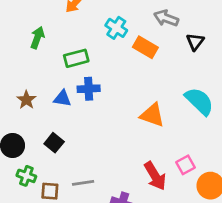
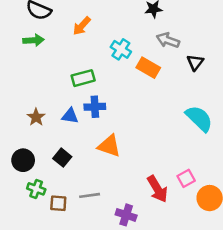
green arrow: (37, 38) -> (34, 40), moved, turned 66
orange triangle: (152, 115) -> (109, 146), moved

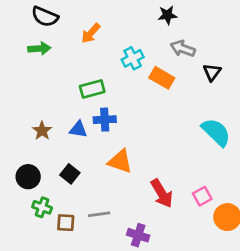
cyan cross: (121, 49) -> (133, 58), turned 30
red arrow: (157, 189) -> (162, 193), moved

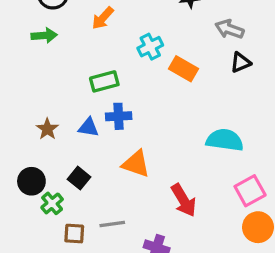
gray arrow: (183, 49) -> (229, 29), moved
black triangle: (212, 72) -> (241, 62), turned 30
cyan semicircle: (216, 132) -> (225, 140), moved, turned -36
pink square: (202, 196) -> (250, 191), moved, size x1.4
green cross: (42, 207) -> (52, 203), moved, turned 30

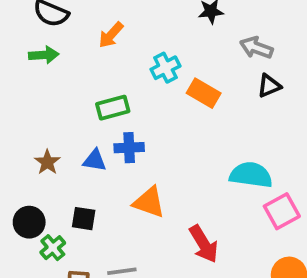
black square: (79, 178) -> (84, 219), turned -30
pink square: (250, 191) -> (282, 211), moved

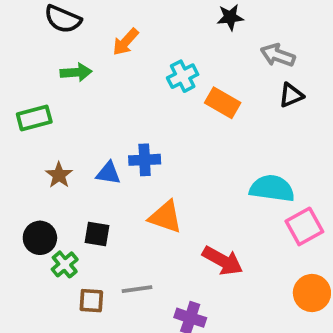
green arrow: (44, 55) -> (76, 72), moved
green rectangle: (113, 108) -> (34, 118), moved
red arrow: (204, 244) -> (223, 261), turned -30

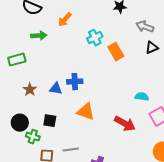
orange rectangle: (223, 103) -> (116, 52), turned 30
cyan semicircle: (272, 188) -> (142, 97), size x0.6
red arrow: (223, 261) -> (125, 124), moved
green cross: (65, 264) -> (33, 137), turned -32

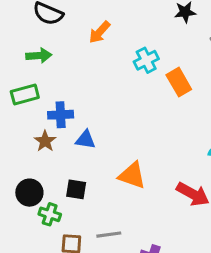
green arrow: (39, 36) -> (39, 56), moved
blue cross: (75, 82) -> (61, 115), moved

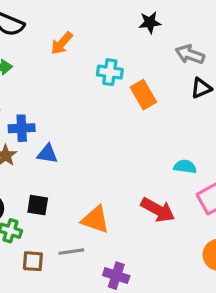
cyan cross: (146, 60) -> (110, 72), turned 35
orange triangle: (132, 175) -> (95, 220), moved

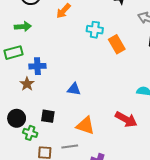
blue triangle: (47, 154) -> (74, 89), moved

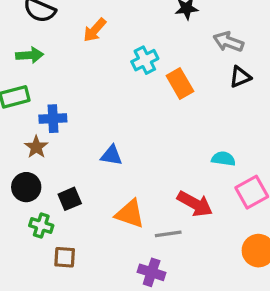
cyan cross: (95, 30) -> (145, 60), turned -35
black square: (48, 116) -> (70, 199), turned -32
black circle: (17, 118) -> (26, 187), moved
gray line: (70, 146) -> (168, 234), moved

